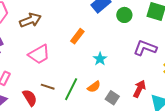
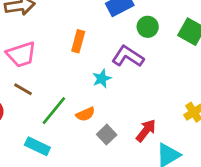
orange rectangle: (77, 36) -> (78, 41), turned -35
purple L-shape: (145, 48) -> (128, 56), moved
brown line: (48, 87) -> (23, 89), moved

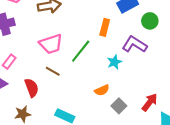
orange rectangle: (78, 41) -> (105, 27), moved
green line: (54, 111) -> (81, 51), moved

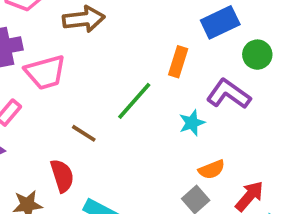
pink trapezoid: (51, 44) -> (45, 72), moved
red semicircle: (32, 88) -> (62, 176), moved
orange semicircle: (102, 90) -> (212, 170), moved

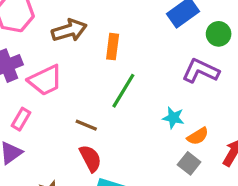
orange rectangle: (178, 62) -> (113, 47), moved
cyan star: (192, 123) -> (173, 118), moved, turned -30
red semicircle: (62, 176) -> (90, 158), moved

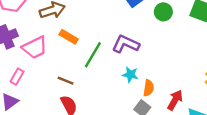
orange rectangle: (113, 47) -> (69, 37), moved, turned -66
purple L-shape: (201, 71) -> (126, 44), moved
orange semicircle: (198, 136) -> (149, 88), turned -49

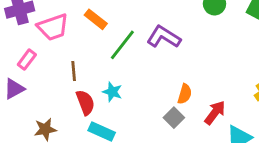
cyan star: (130, 75) -> (112, 92), moved
brown line: (66, 81) -> (74, 71), moved, turned 56

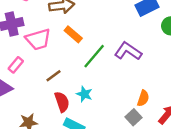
brown line: (74, 71) -> (54, 76), turned 56

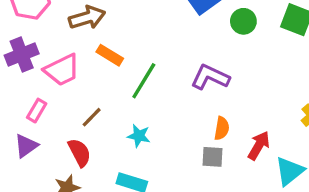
purple L-shape: (128, 51) -> (210, 77), moved
red semicircle: (62, 102) -> (79, 153), moved
gray square: (134, 117) -> (213, 157), turned -35

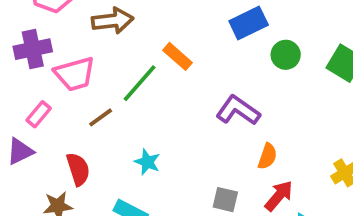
orange rectangle: (110, 55) -> (177, 56), moved
green line: (144, 81) -> (140, 83), moved
brown line: (92, 117) -> (101, 117), moved
orange semicircle: (222, 128) -> (267, 156), moved

